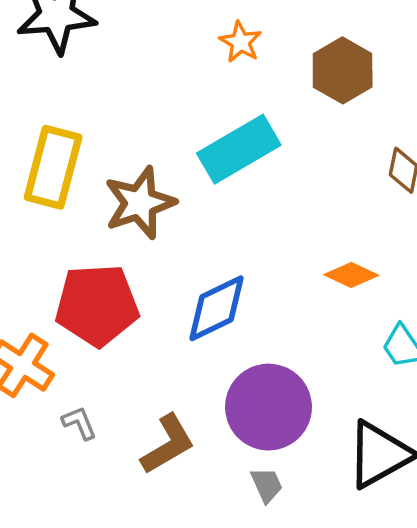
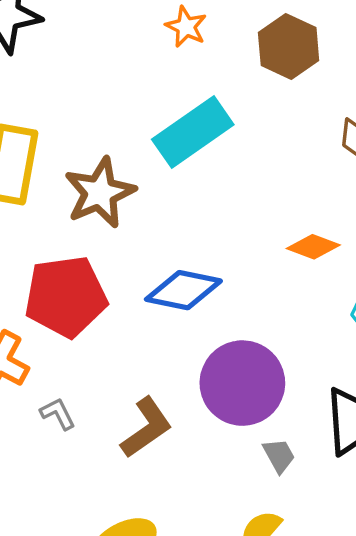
blue diamond: (216, 308) -> (183, 290), turned 42
gray trapezoid: (267, 485) -> (279, 456), moved

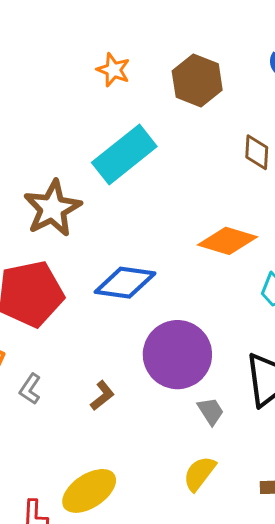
orange diamond: (313, 247) -> (228, 241), size x1.4
gray L-shape: (58, 414) -> (30, 389), turned -116
brown L-shape: (146, 428) -> (102, 396), size x0.6

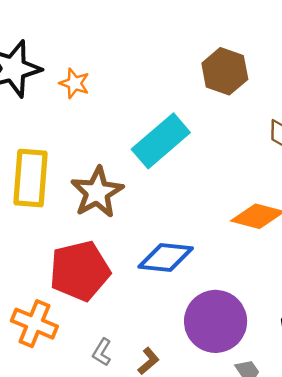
orange star: (113, 70) -> (74, 83), moved
gray L-shape: (30, 389) -> (102, 352), moved

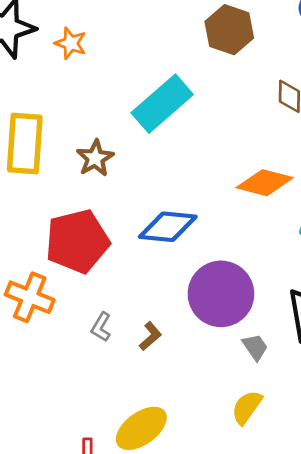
brown star: (97, 192) -> (95, 158), size x0.7

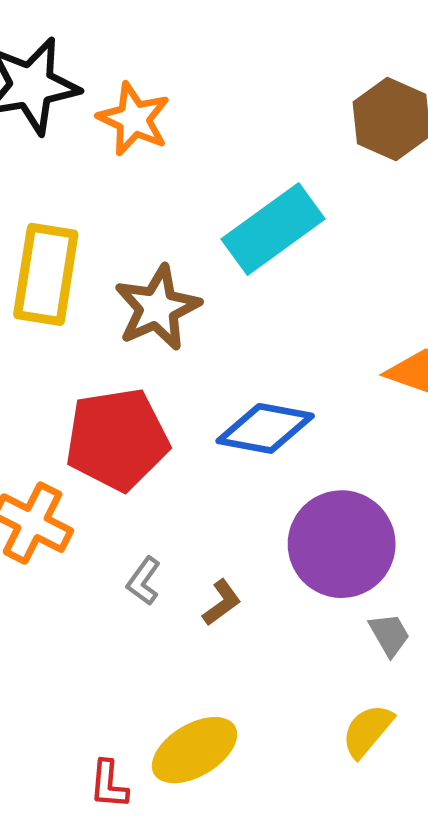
orange star: (71, 43) -> (134, 119), size x1.4
brown star: (95, 158) -> (157, 308), size x1.4

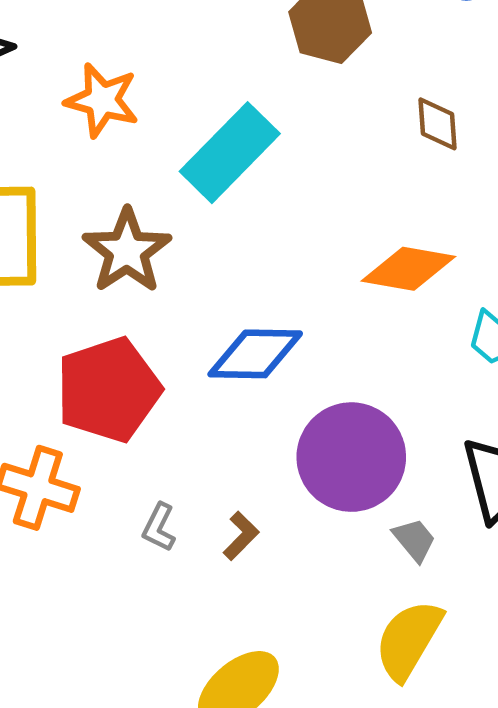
orange star: (134, 119) -> (102, 100), moved
yellow semicircle: (367, 731) -> (409, 640), size x1.4

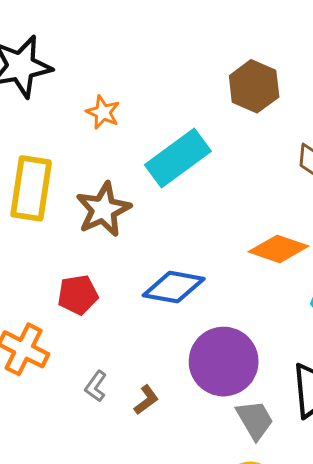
orange star: (102, 100) -> (103, 112), size x0.7
red pentagon: (108, 390) -> (78, 295), size x0.6
gray trapezoid: (414, 540) -> (255, 420), size x1.4

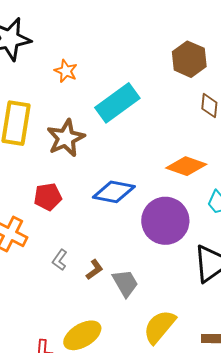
brown hexagon: (254, 86) -> (189, 59), moved
purple circle: (224, 362) -> (165, 221), moved
gray trapezoid: (255, 420) -> (125, 283), moved

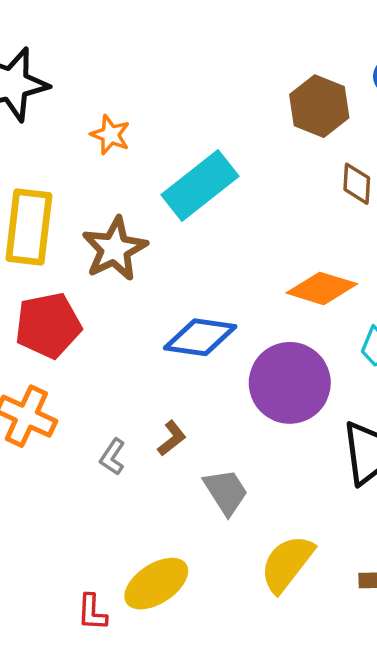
red pentagon: (48, 197) -> (48, 325), moved, size x1.4
brown L-shape: (94, 270) -> (172, 438), moved

